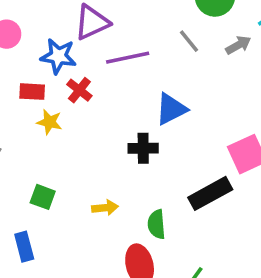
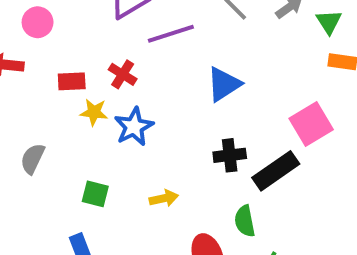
blue star: (58, 56) -> (134, 127), moved, turned -30
black cross: (143, 148) -> (230, 155), moved
green semicircle: (156, 224) -> (245, 221), moved

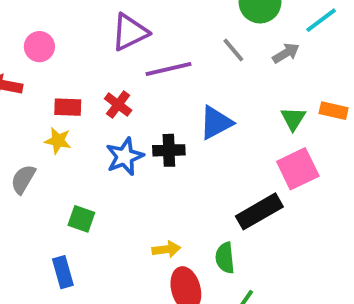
green triangle: (329, 22) -> (293, 119), moved
yellow star: (94, 112) -> (58, 141), moved
black cross: (230, 155) -> (169, 150), moved
yellow arrow: (164, 198) -> (166, 249), moved

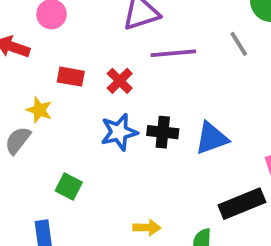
blue triangle: (216, 123) -> (212, 138), moved
yellow star: (58, 141) -> (39, 110), moved

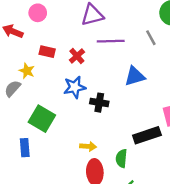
black cross: (163, 132) -> (99, 103), moved
blue triangle: (212, 138) -> (135, 76), moved
green square: (69, 187) -> (42, 119), size x1.6

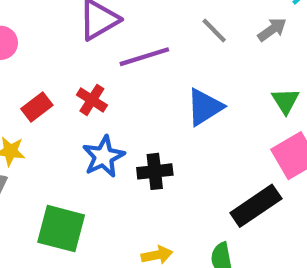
red rectangle: (47, 52) -> (37, 107), turned -35

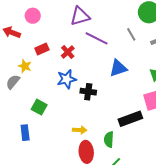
purple line: (144, 57) -> (97, 38), turned 30
green square: (61, 229) -> (39, 107), size x0.7

